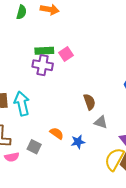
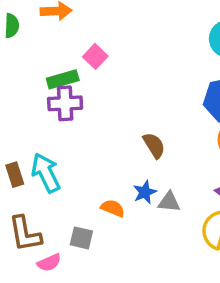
pink square: (66, 54) -> (95, 56), moved
gray triangle: (101, 122) -> (169, 202), moved
blue star: (78, 142) -> (145, 192), moved

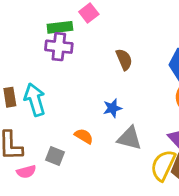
brown semicircle: (154, 145) -> (124, 59), moved
blue star: (145, 192) -> (112, 108), moved
gray triangle: (169, 202) -> (129, 138), size x1.4

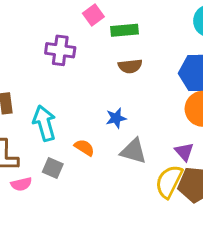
green rectangle: (60, 27) -> (125, 30), moved
brown semicircle: (124, 59) -> (130, 66), turned 105
cyan arrow: (35, 100) -> (44, 123), moved

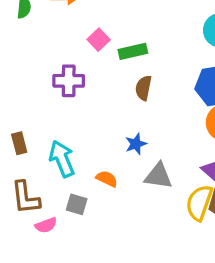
brown semicircle: (130, 66) -> (143, 88), turned 115

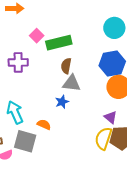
green rectangle: (133, 51) -> (59, 43), size x1.4
gray triangle: (158, 176) -> (72, 83), moved
gray square: (77, 204) -> (25, 141), size x1.6

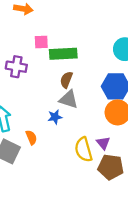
pink square: (37, 36) -> (41, 42), turned 32
orange semicircle: (44, 125) -> (31, 137), turned 32
yellow semicircle: (103, 138) -> (84, 150), moved, turned -45

